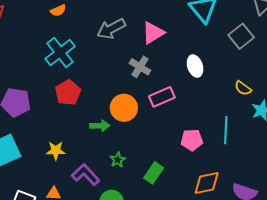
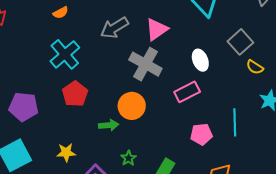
gray square: (241, 36) -> (240, 42), moved
gray cross: (140, 67) -> (145, 64), size x1.5
yellow semicircle: (243, 88) -> (255, 67), moved
pink rectangle: (162, 97) -> (187, 92), moved

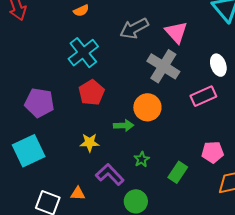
pink triangle: (157, 29) -> (176, 32), turned -40
pink pentagon: (201, 134) -> (213, 152), moved
yellow star: (66, 153) -> (90, 143), moved

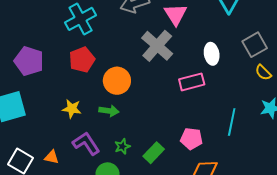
orange circle: (147, 107) -> (117, 81), moved
green arrow: (124, 125) -> (109, 111), moved
green star: (142, 159) -> (122, 146), moved

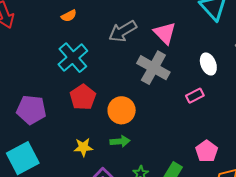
pink rectangle: (192, 82) -> (195, 96), size x0.7
pink pentagon: (191, 139) -> (207, 151), turned -30

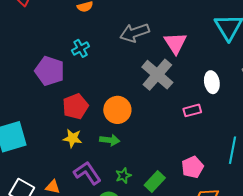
cyan cross: (73, 58) -> (80, 48), size x0.6
red pentagon: (83, 97) -> (75, 106), moved
purple pentagon: (31, 110) -> (50, 71), moved

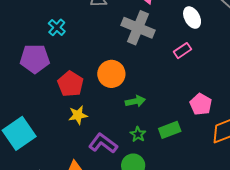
green arrow: (110, 140) -> (135, 101), moved
green rectangle: (155, 182) -> (170, 130), turned 45

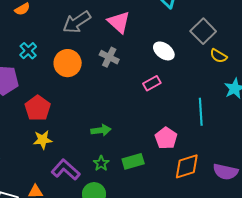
white ellipse: (192, 18) -> (164, 51), turned -30
gray cross: (138, 28) -> (109, 57), size x0.6
orange circle: (111, 74) -> (68, 63), moved

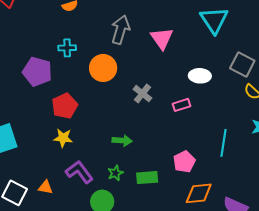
gray arrow: (77, 22) -> (120, 30), turned 128
gray square: (203, 31) -> (242, 64), turned -30
cyan cross: (28, 51) -> (67, 48), turned 30
white ellipse: (164, 51) -> (200, 76), turned -45
gray cross: (109, 57) -> (142, 94), moved

